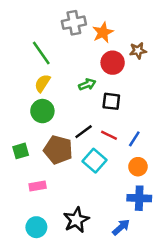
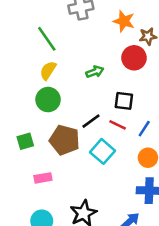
orange star: (103, 32) -> (124, 21), moved, turned -30
red circle: (113, 63) -> (134, 58), moved
black square: (111, 101) -> (124, 101), moved

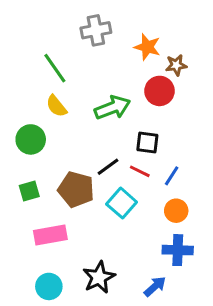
yellow semicircle: (48, 70) -> (56, 106), turned -72
green arrow: (95, 72) -> (113, 108), size x1.6
green circle: (48, 100) -> (31, 139), moved
pink rectangle: (43, 178) -> (50, 235), size x1.5

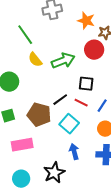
yellow semicircle: (56, 106) -> (35, 60), moved
blue arrow: (155, 286) -> (74, 152), moved, turned -63

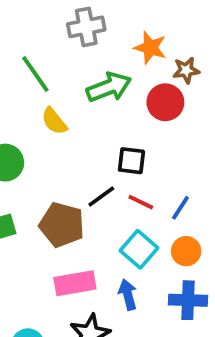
green arrow: (63, 61) -> (109, 87), moved
black square: (86, 84) -> (131, 161), moved
cyan square: (69, 124) -> (139, 249), moved
pink rectangle: (22, 145) -> (75, 283), moved

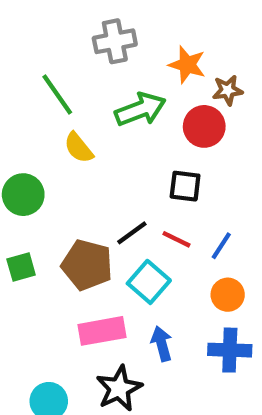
black square: (131, 161) -> (185, 186), moved
cyan square: (139, 249) -> (149, 282), moved

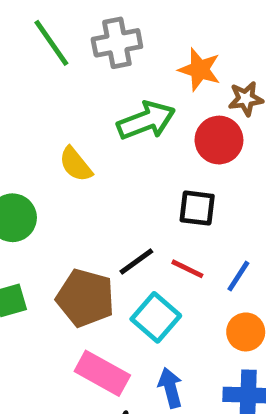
green line: (57, 95) -> (51, 43), moved
pink rectangle: (102, 331) -> (102, 373), turned 39

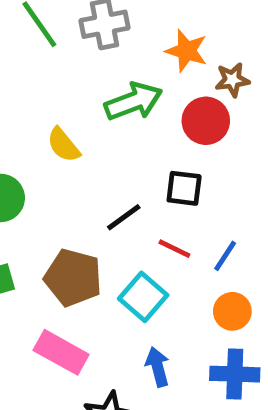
black line: (136, 261) -> (124, 217), moved
pink rectangle: (102, 373) -> (61, 352), moved

